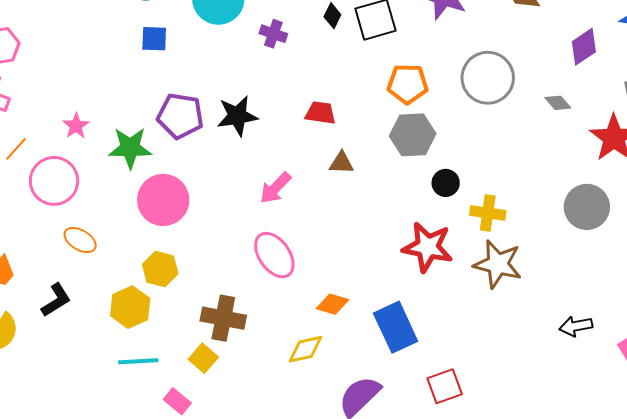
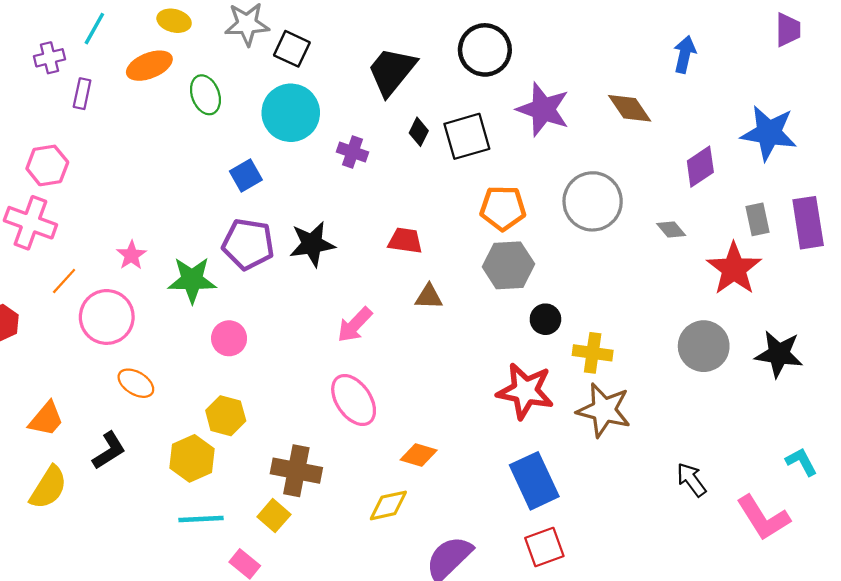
blue square: (154, 39) -> (246, 176), moved, turned -32
pink circle: (163, 200) -> (229, 338), size x0.6
black arrow: (576, 326) -> (691, 480), turned 64
blue rectangle: (396, 327) -> (534, 481), moved

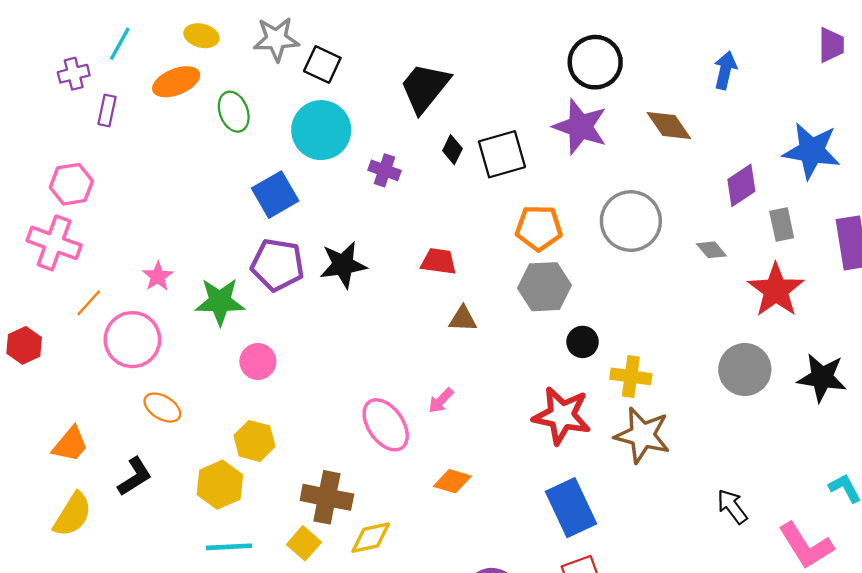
black circle: (485, 50) -> (595, 62), moved
blue square: (246, 176) -> (275, 195), size x1.4
gray rectangle: (758, 219) -> (782, 224), moved
pink arrow: (355, 325) -> (441, 401), moved, size x0.7
yellow diamond: (388, 505) -> (371, 538), moved

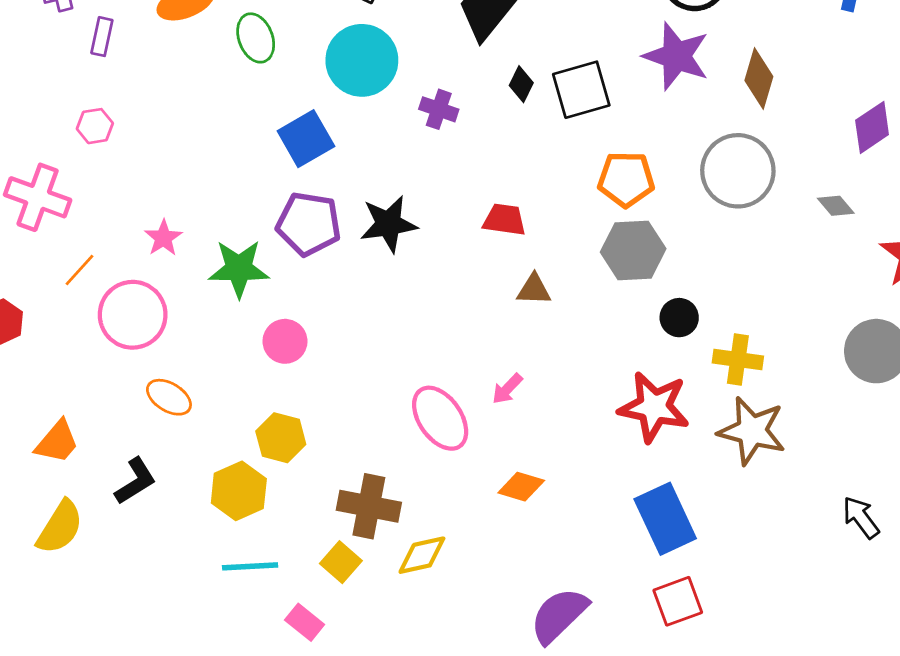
brown diamond: (669, 125) -> (759, 79), moved, turned 51
pink hexagon: (71, 184) -> (95, 126), moved, size x0.7

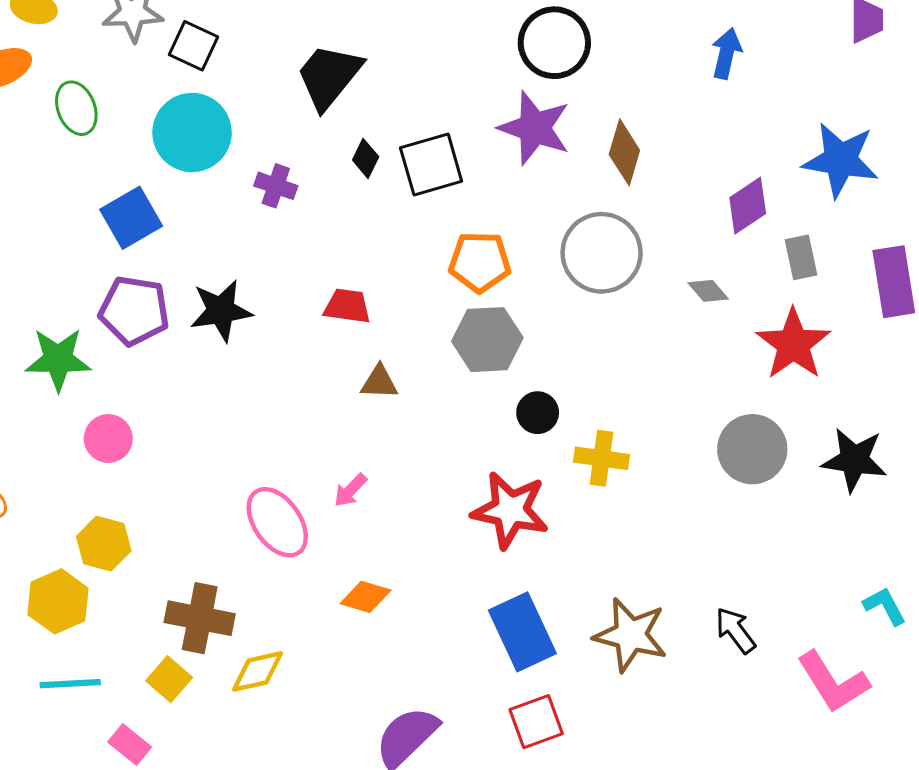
brown star: (752, 431) -> (630, 635), moved

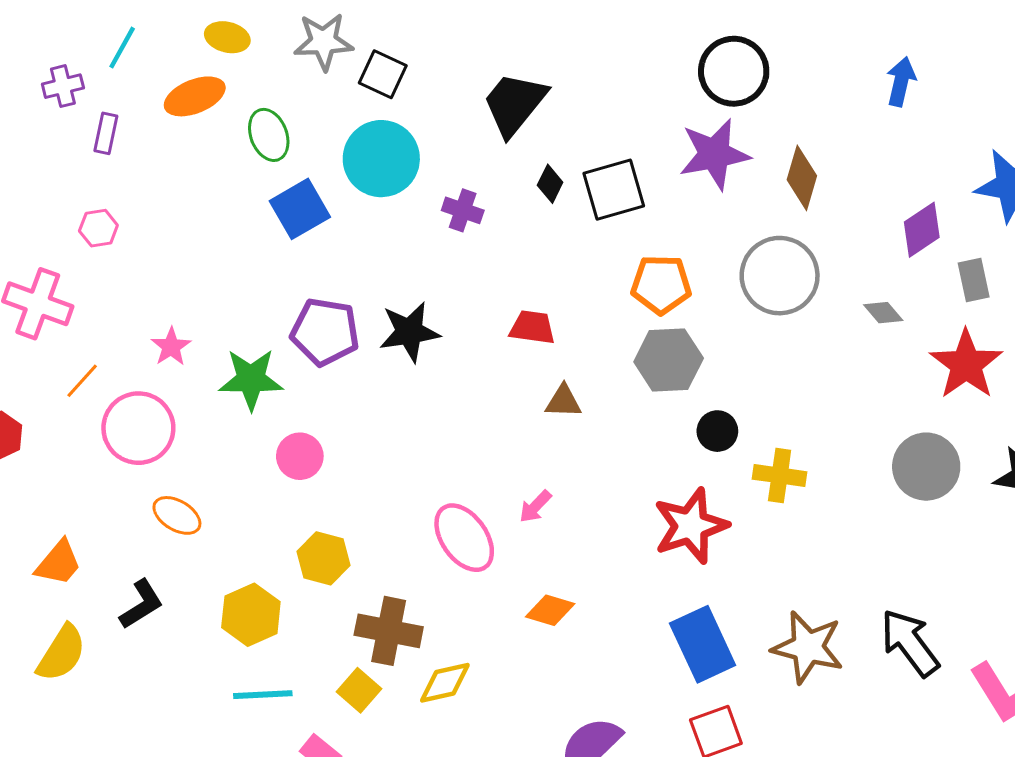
purple star: (535, 128) -> (714, 154), turned -30
blue square: (131, 218) -> (300, 209), moved
red star: (510, 510) -> (691, 526), turned -30
yellow hexagon: (104, 544) -> (324, 558), moved
black arrow: (736, 630) -> (910, 643), size x1.5

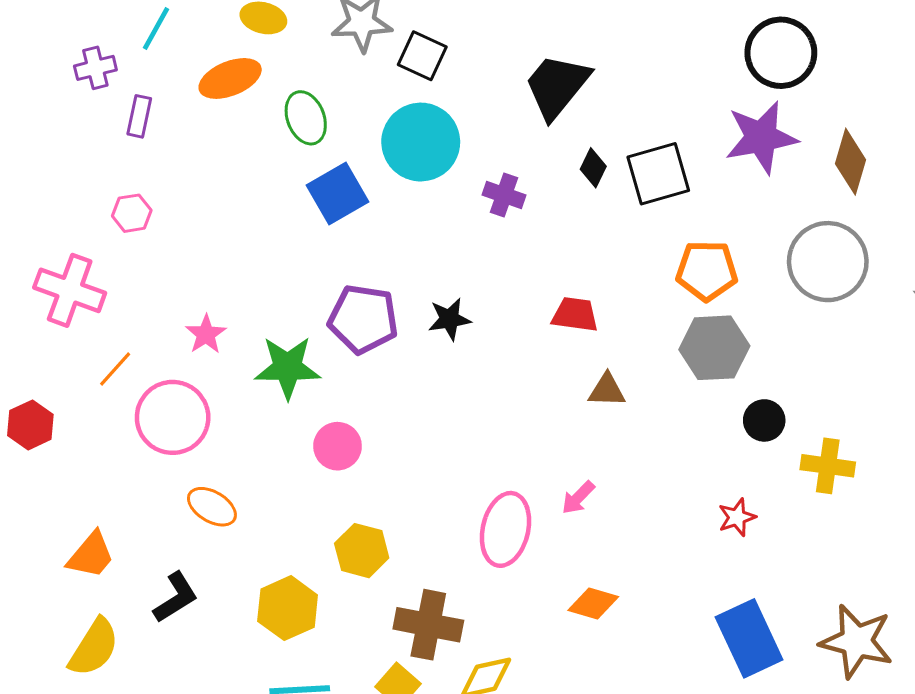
black star: (409, 332) -> (449, 319), size x0.7
red star: (691, 526) -> (737, 517), size x0.5
pink ellipse: (464, 538) -> (505, 529), turned 48

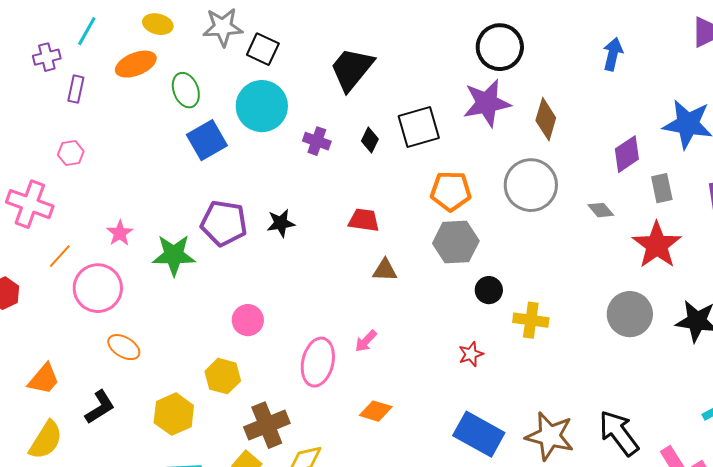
black diamond: (593, 168) -> (370, 140), moved
pink circle: (338, 446) -> (248, 320), moved
brown cross: (428, 625) -> (267, 425), turned -33
blue rectangle: (749, 638) -> (479, 434), turned -36

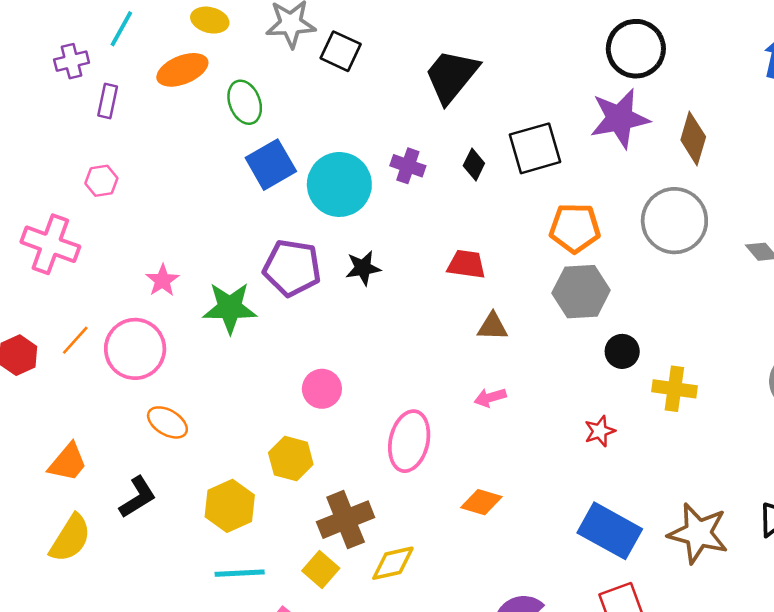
cyan circle: (262, 106) -> (339, 184), moved
orange line: (60, 256) -> (75, 340), moved
pink arrow: (366, 341) -> (490, 398), moved, turned 30

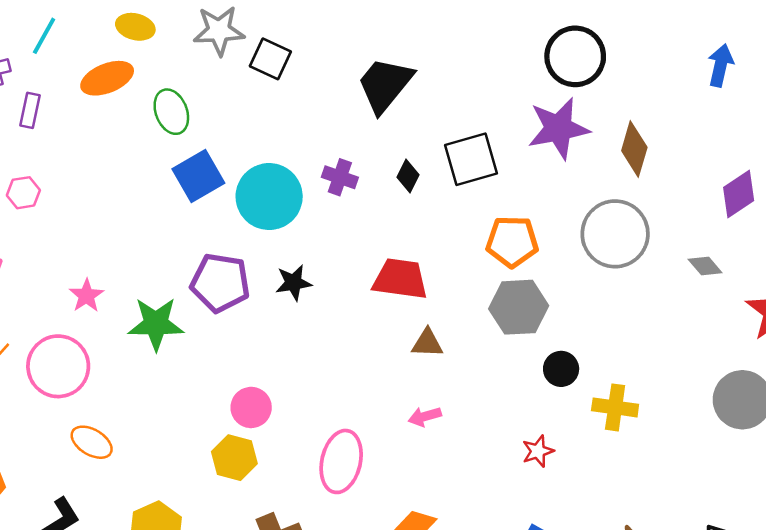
red trapezoid: (466, 264) -> (400, 279), size x1.4
yellow hexagon: (291, 459) -> (234, 458), moved

